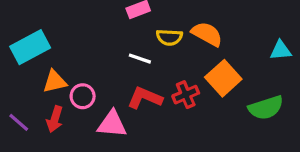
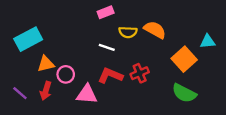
orange square: (223, 78) -> (184, 59), moved
green semicircle: (266, 108) -> (184, 93), moved, turned 45

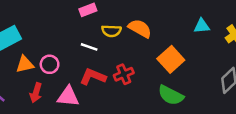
cyan triangle: (208, 42) -> (202, 26), moved
pink circle: (66, 74) -> (50, 64), moved
red arrow: (46, 91) -> (36, 93), moved

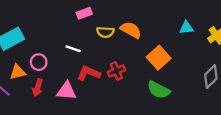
white line: (89, 47) -> (73, 49), moved
orange triangle: (25, 64) -> (18, 72), moved
pink circle: (50, 64) -> (39, 62), moved

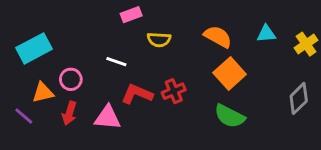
orange semicircle: (131, 30) -> (218, 37), moved

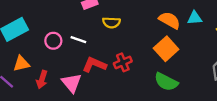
orange semicircle: (218, 37) -> (170, 20), moved
pink circle: (71, 79) -> (53, 41), moved
pink triangle: (108, 118) -> (72, 83), turned 45

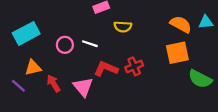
orange square: (166, 49) -> (177, 53), turned 30
red arrow: (42, 79) -> (54, 83), turned 132
green semicircle: (166, 82) -> (200, 79), moved

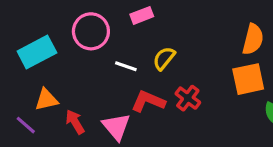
orange semicircle: (181, 24) -> (253, 39), turned 75
yellow semicircle: (123, 27) -> (164, 58), moved, turned 126
pink circle: (65, 45) -> (91, 31), moved, size x1.5
red cross: (134, 66) -> (188, 98), turned -30

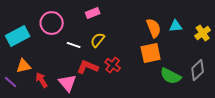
pink rectangle: (142, 15) -> (93, 13), moved
orange semicircle: (253, 39) -> (154, 28), turned -36

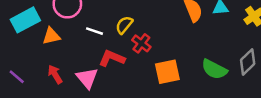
orange square: (151, 53) -> (167, 72), moved
red cross: (113, 65) -> (141, 43), moved
orange triangle: (24, 66) -> (51, 36), moved

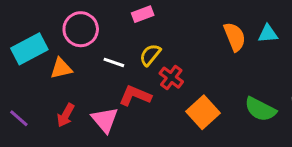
orange square: (167, 72) -> (203, 112), turned -30
red arrow: (55, 74) -> (66, 115), turned -120

